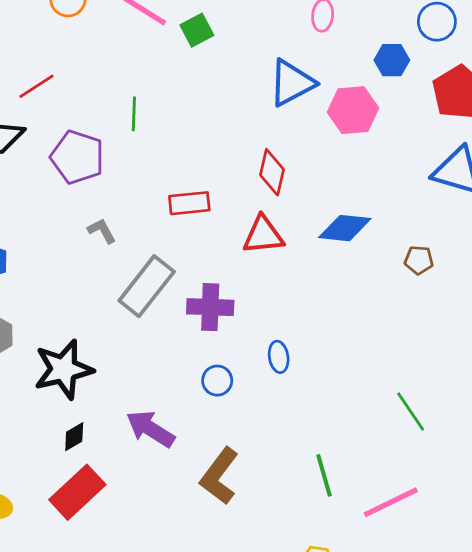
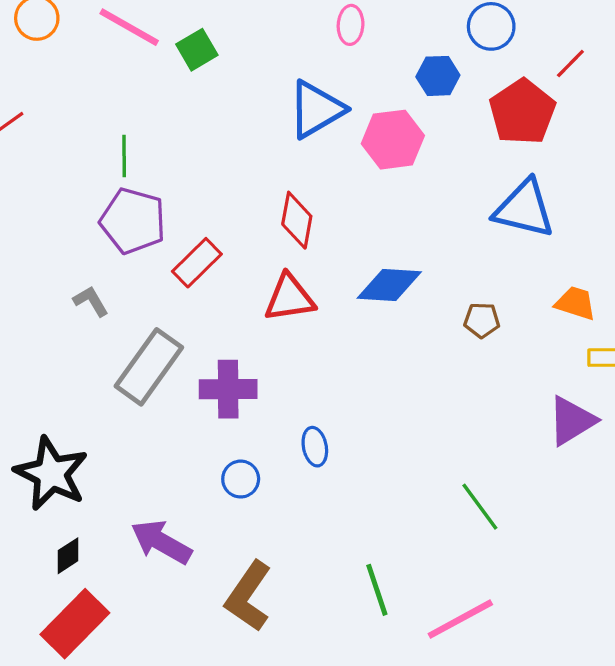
purple pentagon: (77, 157) -> (133, 221), moved
red rectangle: (189, 203) -> (197, 263), turned -36
black star: (64, 369) -> (51, 473), turned -30

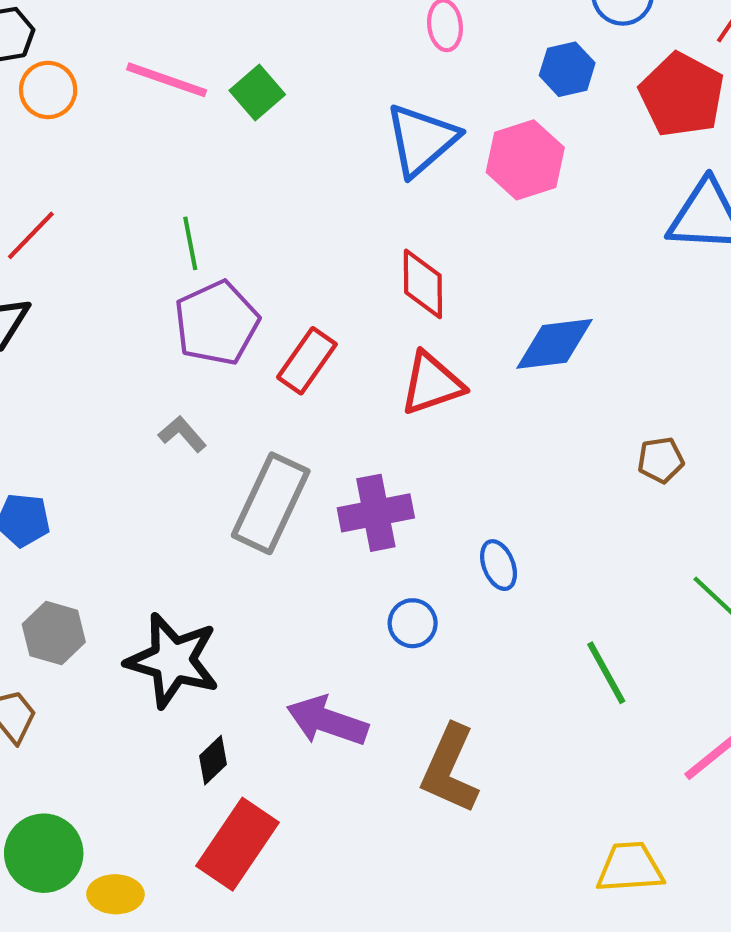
purple pentagon: (133, 221) -> (217, 323), turned -30
brown pentagon: (482, 320) -> (661, 460), moved
green line: (377, 590) -> (606, 673), moved

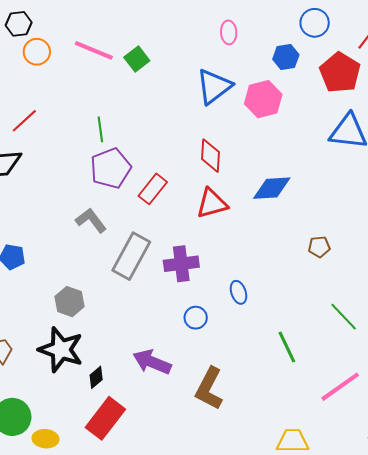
gray L-shape: (182, 434) -> (91, 220), size x1.4
gray hexagon: (54, 633) -> (70, 302), moved
black star: (173, 660) -> (61, 350), moved

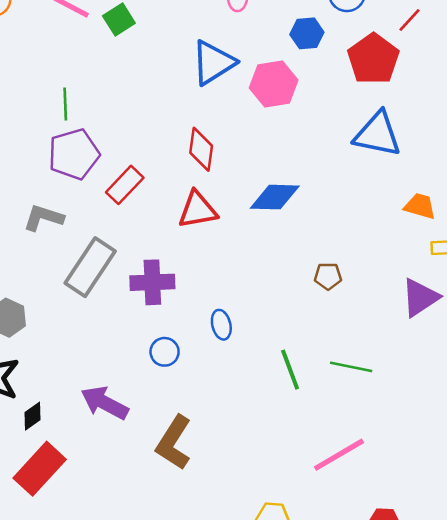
gray L-shape: (91, 220) -> (43, 218), turned -40
green line: (344, 317) -> (351, 367), turned -40
green line: (287, 347) -> (290, 370), moved

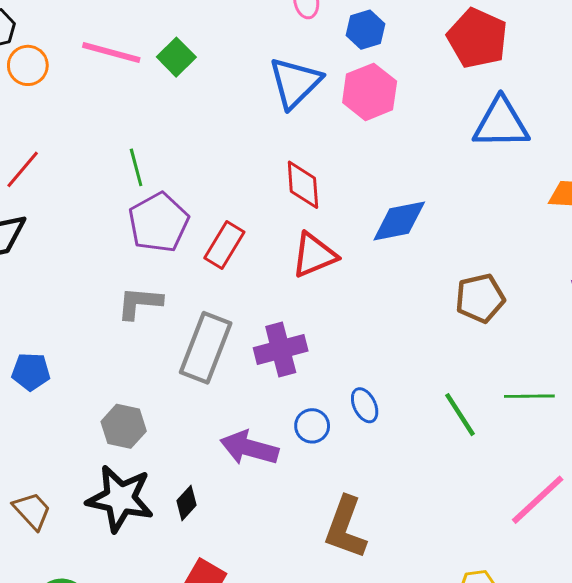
blue hexagon: (307, 33) -> (365, 30), moved
brown pentagon: (328, 276) -> (480, 298), size x1.5
blue ellipse: (221, 325) -> (365, 405), moved
purple arrow: (105, 403) -> (249, 448), moved
black diamond: (32, 416) -> (186, 503), moved

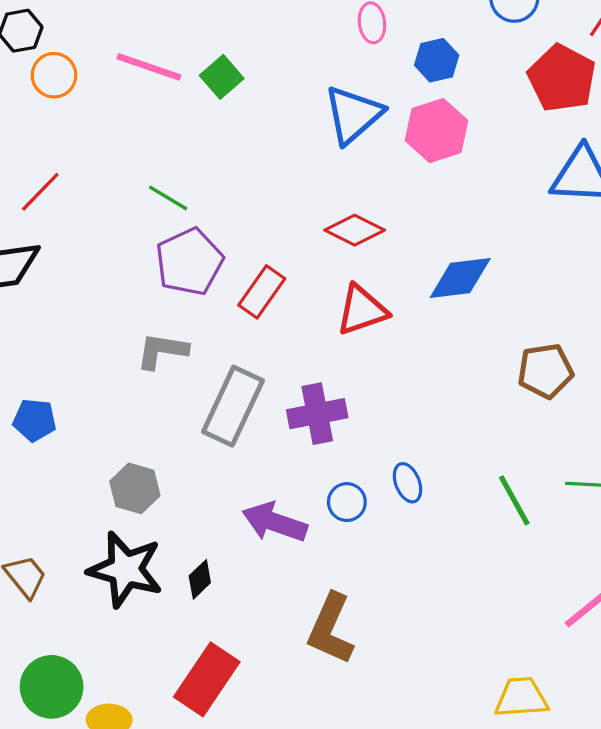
green line: (136, 167) -> (168, 198), turned -48
red diamond: (303, 185) -> (355, 230), turned -63
brown L-shape: (345, 528) -> (331, 629), moved

